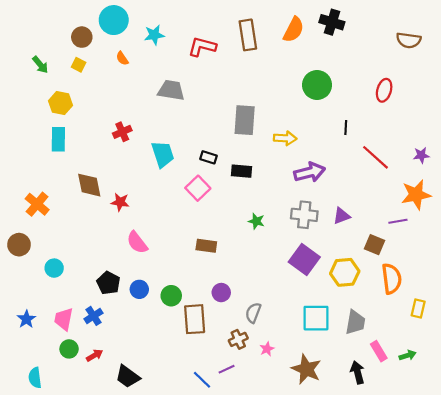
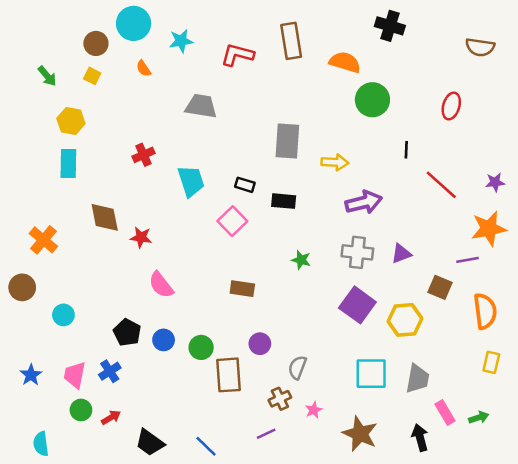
orange semicircle: (294, 30) -> (345, 62), moved, turned -100
orange semicircle: (392, 279) -> (485, 311), moved
blue line: (202, 380) -> (206, 446), moved

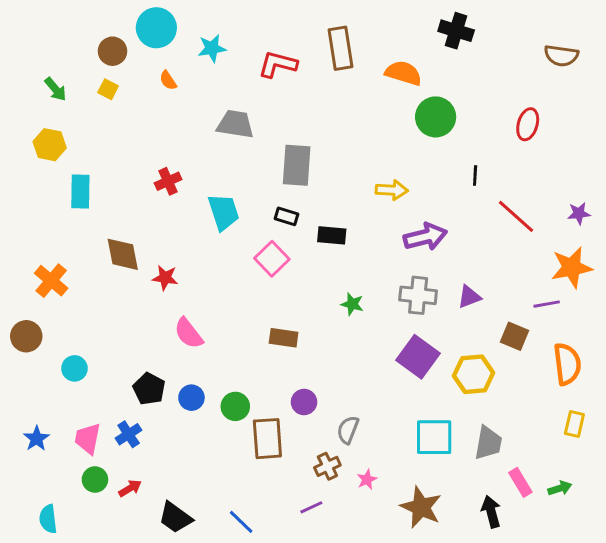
yellow hexagon: (71, 121) -> (50, 145), moved
gray rectangle: (287, 141) -> (297, 165), moved

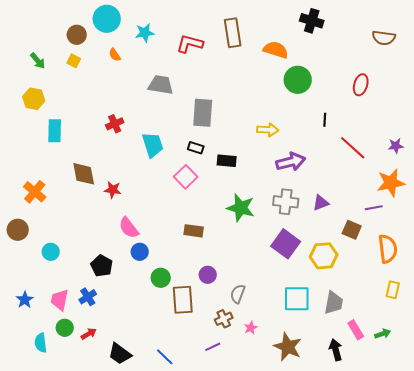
green star: (352, 304) -> (241, 208), size x1.8
blue circle: (191, 398) -> (140, 252), moved
cyan semicircle: (48, 519) -> (41, 343), moved

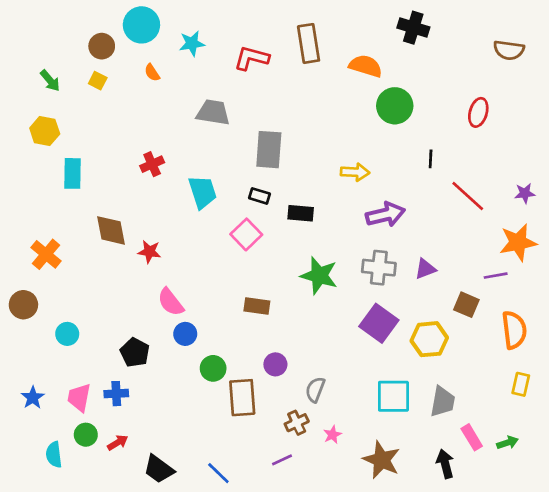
blue cross: (88, 297) -> (116, 394), turned 30

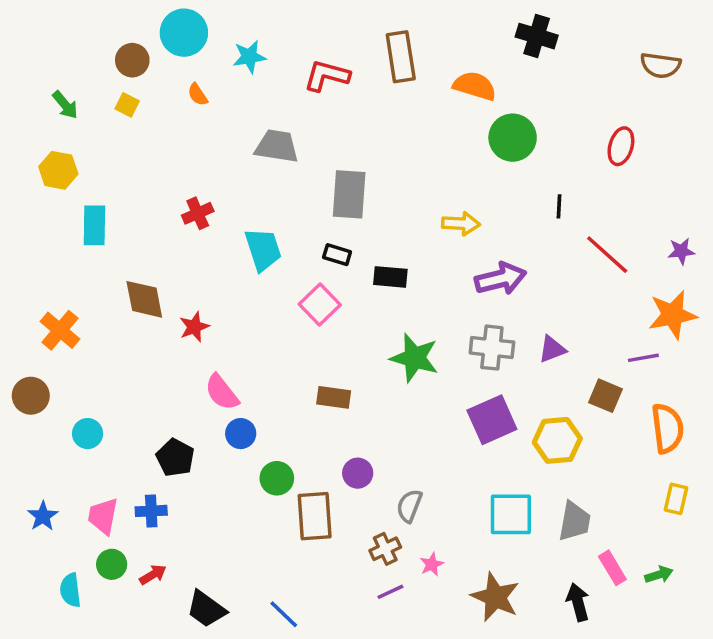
red star: (149, 252) -> (194, 327), turned -30
purple square: (379, 323) -> (492, 420), turned 30
purple line: (282, 460) -> (390, 592), moved

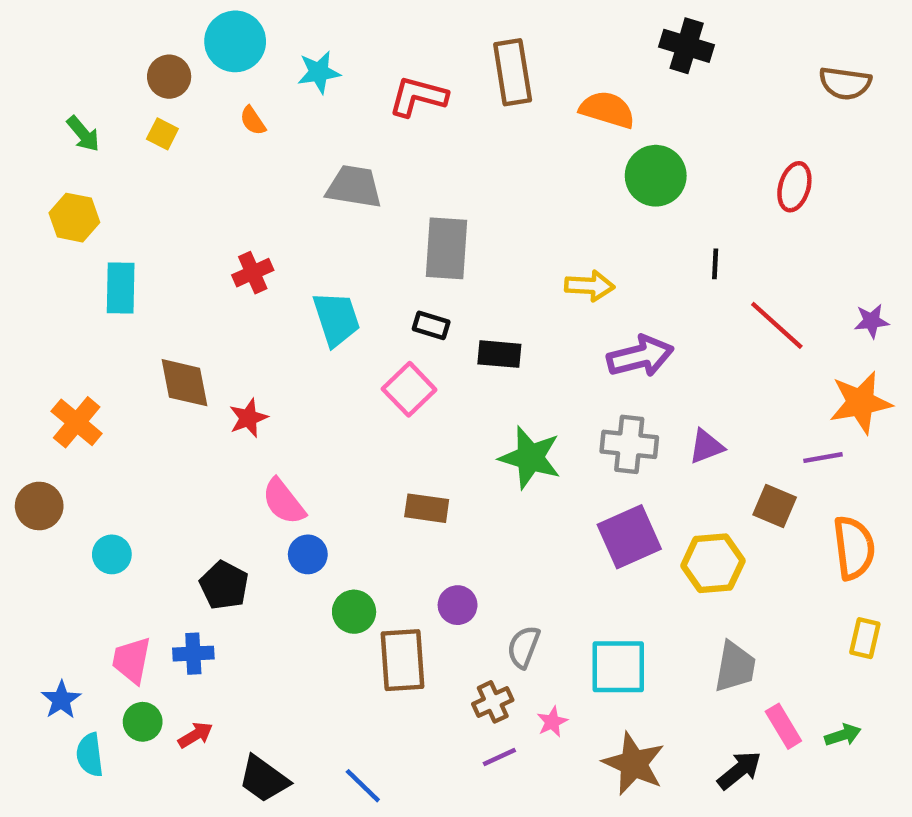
cyan square: (511, 514) -> (618, 667), moved
blue star: (43, 516) -> (61, 700), moved
black arrow: (578, 602) -> (739, 770), turned 66

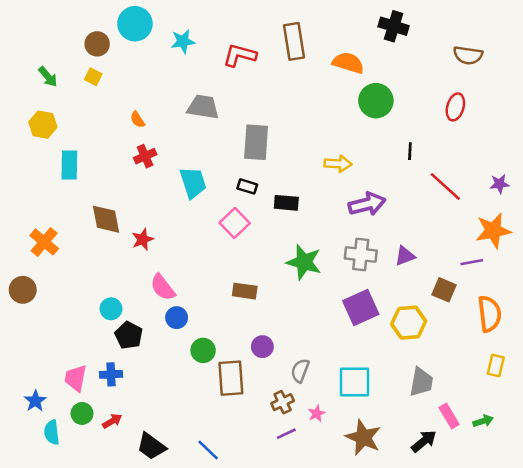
brown semicircle: (845, 83) -> (468, 55), moved
orange semicircle: (253, 121) -> (137, 120), moved
cyan circle: (112, 554) -> (111, 309), moved

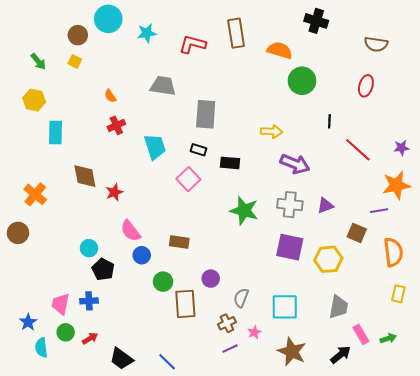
purple arrow: (367, 204) -> (295, 164), turned 36
brown rectangle: (245, 291) -> (179, 242), moved
purple square: (361, 308) -> (290, 247), turned 36

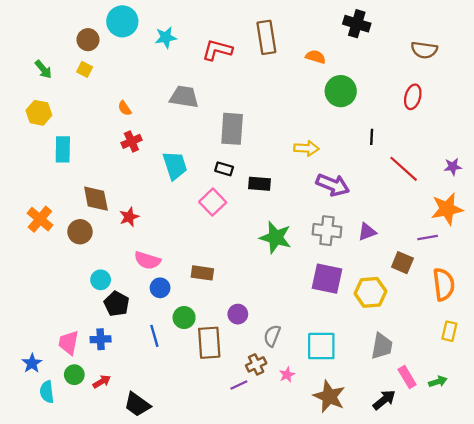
orange semicircle: (280, 50) -> (316, 57), size x0.7
pink semicircle: (131, 231) -> (147, 260), turned -35
brown circle: (18, 233) -> (80, 232), moved
purple line: (230, 349) -> (239, 385), moved
blue line: (167, 362) -> (154, 336), moved, turned 30

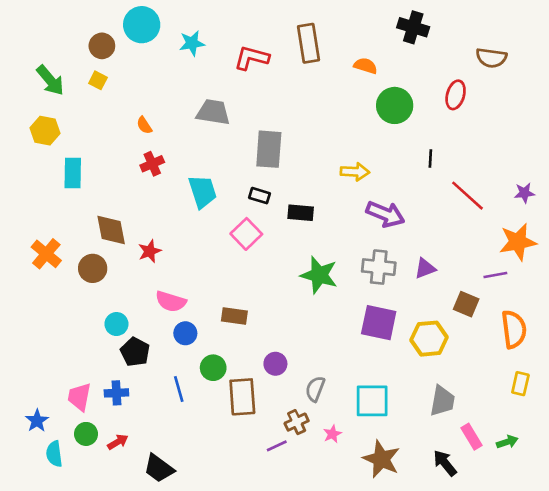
green arrow: (43, 69) -> (50, 80), size x1.4
red ellipse: (413, 97) -> (456, 95), moved
black arrow: (384, 400) -> (445, 463), turned -90

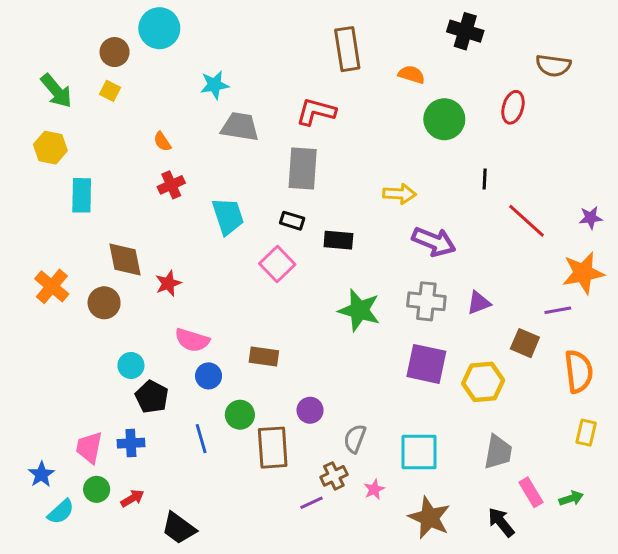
cyan star: (192, 43) -> (215, 85), moved
red L-shape: (252, 58) -> (316, 112), moved
cyan semicircle: (54, 454) -> (61, 512), turned -125

